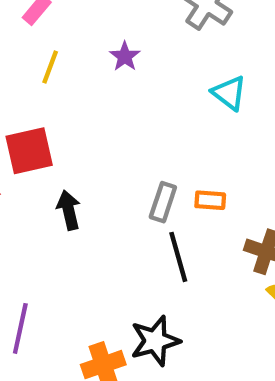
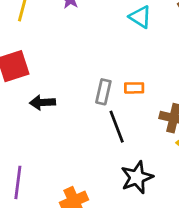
black arrow: (69, 210) -> (42, 102), turned -75
black star: (155, 341) -> (137, 177), moved

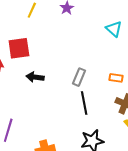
orange rectangle: (134, 88) -> (116, 78), moved

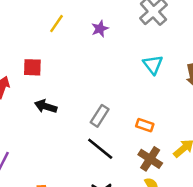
red square: (19, 48) -> (32, 67), size x0.7
black line: (84, 103) -> (100, 149), turned -50

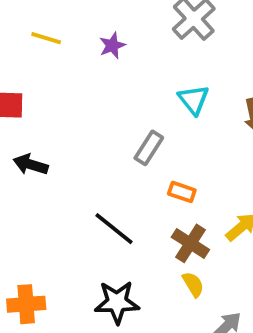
yellow line: (57, 24) -> (46, 38), turned 72
gray rectangle: (100, 116) -> (149, 148), moved

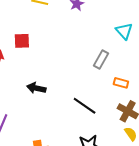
black arrow: (31, 164) -> (36, 88), moved

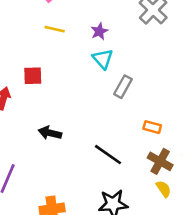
cyan triangle: (124, 31) -> (103, 59), moved
gray rectangle: (101, 60) -> (123, 87), moved

